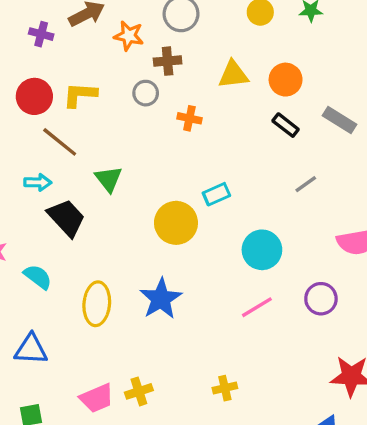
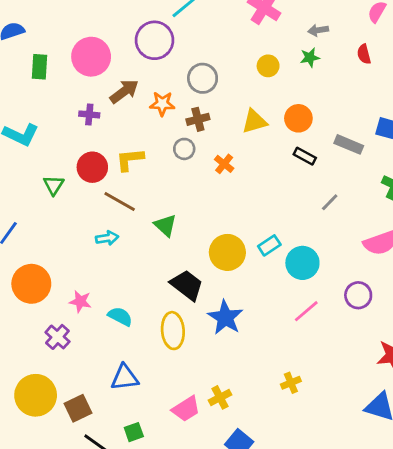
orange cross: (189, 118) -> (224, 164), turned 36
cyan rectangle: (216, 194) -> (269, 245), moved
black trapezoid: (66, 218) -> (187, 285), moved

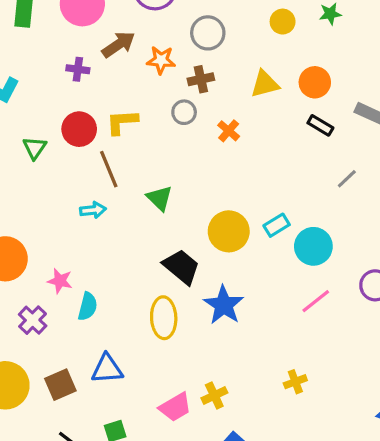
brown line: (120, 201) -> (109, 169), turned 36
cyan semicircle: (120, 316) -> (88, 306), moved, turned 75
brown square: (78, 408) -> (60, 385), moved

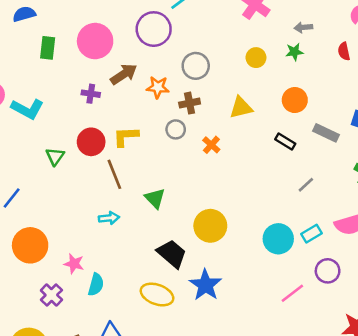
orange circle: (315, 82) -> (295, 100), moved
cyan arrow: (93, 210) -> (109, 218), moved
cyan rectangle: (277, 225) -> (312, 234), moved
pink line: (316, 301) -> (292, 293), moved
yellow ellipse: (164, 318) -> (157, 295), turned -68

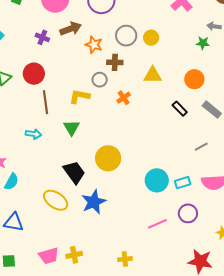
yellow circle: (256, 58) -> (151, 38), moved
yellow L-shape: (126, 137) -> (79, 96), moved
gray line: (306, 185) -> (201, 147), moved

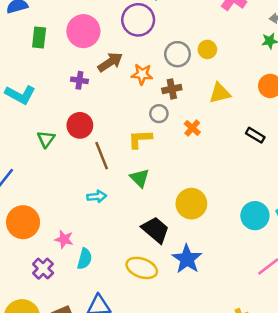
black rectangle: (180, 109) -> (255, 135), moved

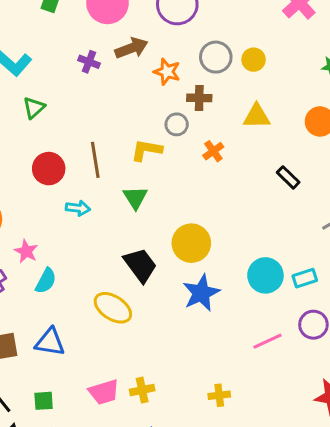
red circle: (80, 125) -> (49, 169), moved
green triangle: (46, 139) -> (34, 108), moved
blue star: (187, 259) -> (201, 293), moved

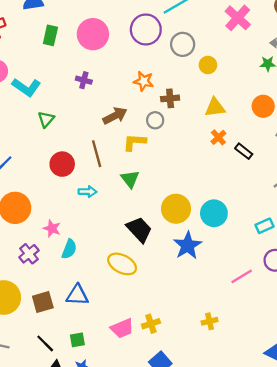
brown arrow: (132, 48) -> (115, 116), moved
gray circle: (216, 57) -> (183, 44), moved
orange cross: (213, 151) -> (218, 137), moved
cyan circle: (265, 275) -> (214, 213), moved

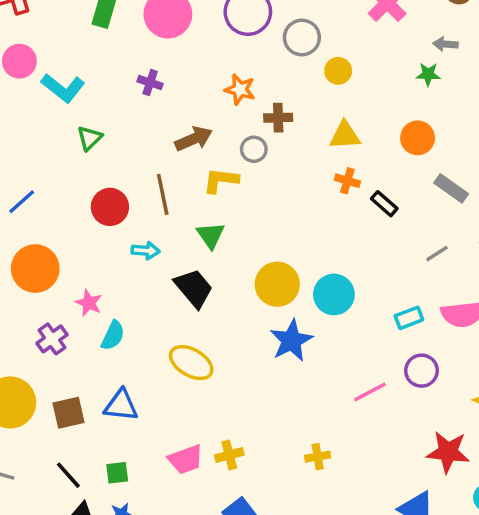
orange cross: (218, 137) -> (347, 181), turned -35
black trapezoid: (139, 229) -> (194, 288), moved

